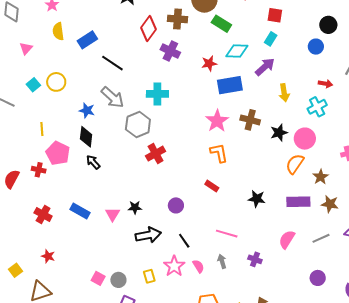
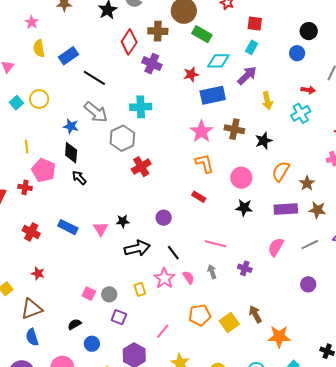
pink circle: (305, 139) -> (241, 178), moved

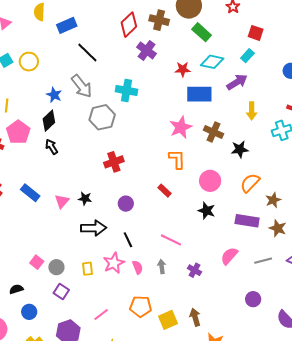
black diamond: (71, 153) -> (49, 121), turned 30
red cross: (141, 167) -> (114, 162), moved

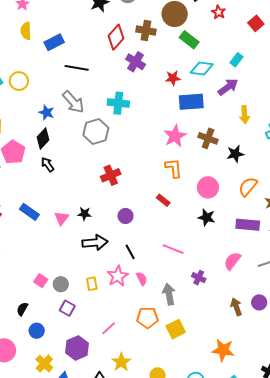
red square: (256, 33) -> (256, 23), moved, turned 35
black line: (87, 52) -> (77, 68), turned -30
gray arrow: (162, 266) -> (169, 294), moved, size x1.5
black semicircle: (16, 289) -> (22, 309), turned -40
brown arrow: (195, 317) -> (236, 307), moved

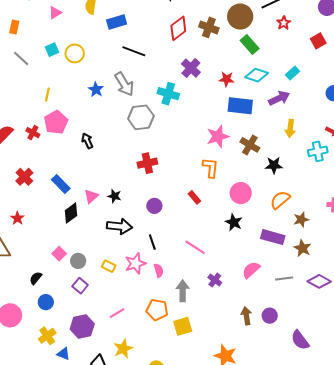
purple cross: (136, 62) -> (191, 68), moved
black diamond: (43, 139) -> (71, 213), moved
yellow rectangle: (92, 284) -> (109, 266), turned -64

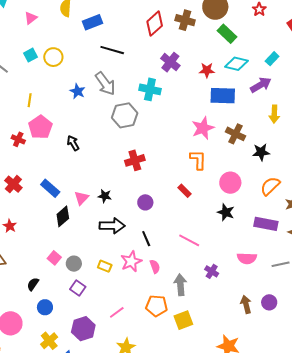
pink semicircle: (251, 270) -> (247, 258), turned -132

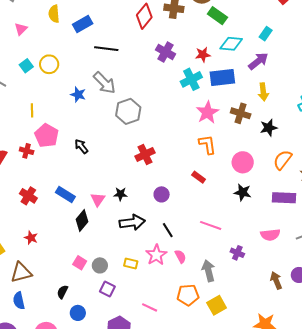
cyan cross: (150, 89) -> (191, 79), moved, turned -30
yellow arrow: (274, 114) -> (263, 92), moved
pink line: (117, 312) -> (150, 307), turned 70

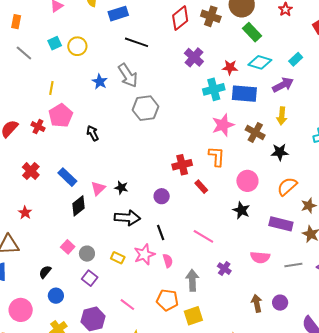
red cross: (145, 154) -> (182, 165), moved

